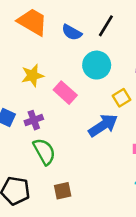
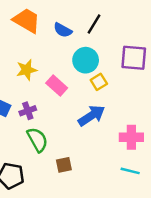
yellow square: (122, 98) -> (99, 82), moved
brown square: (63, 191) -> (64, 165), moved

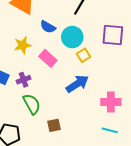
blue semicircle: (63, 30) -> (48, 27), moved

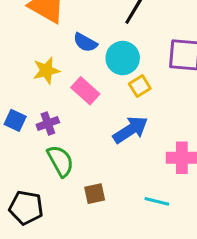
cyan line: (110, 130) -> (157, 201), moved

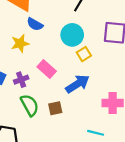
blue semicircle: (85, 42) -> (35, 24), moved
pink rectangle: (85, 91) -> (47, 69), moved
brown square: (95, 194) -> (55, 108), moved

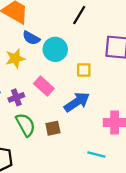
cyan circle: (72, 35) -> (55, 49), moved
yellow square: (84, 54) -> (84, 70), turned 32

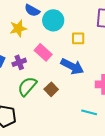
blue arrow: (77, 102) -> (72, 66), turned 60
green semicircle: (26, 125) -> (27, 86), turned -110
brown square: (53, 128) -> (51, 89), turned -32

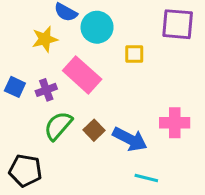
pink rectangle: (43, 52) -> (82, 75), size x1.4
blue arrow: (72, 66) -> (130, 139), moved
cyan line: (89, 112) -> (146, 178), moved

